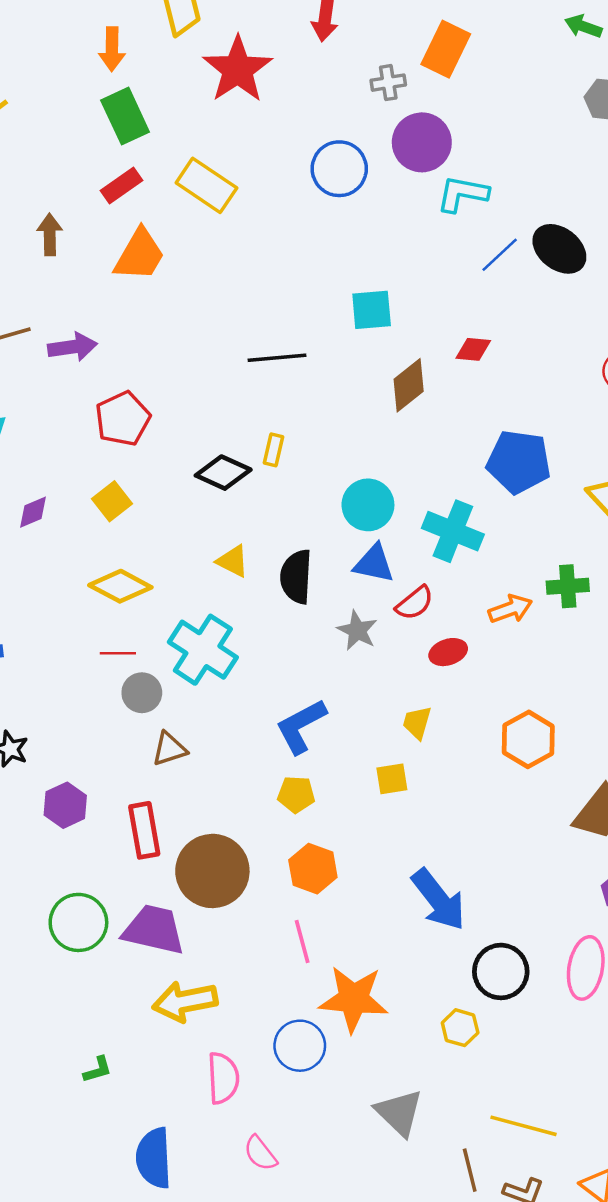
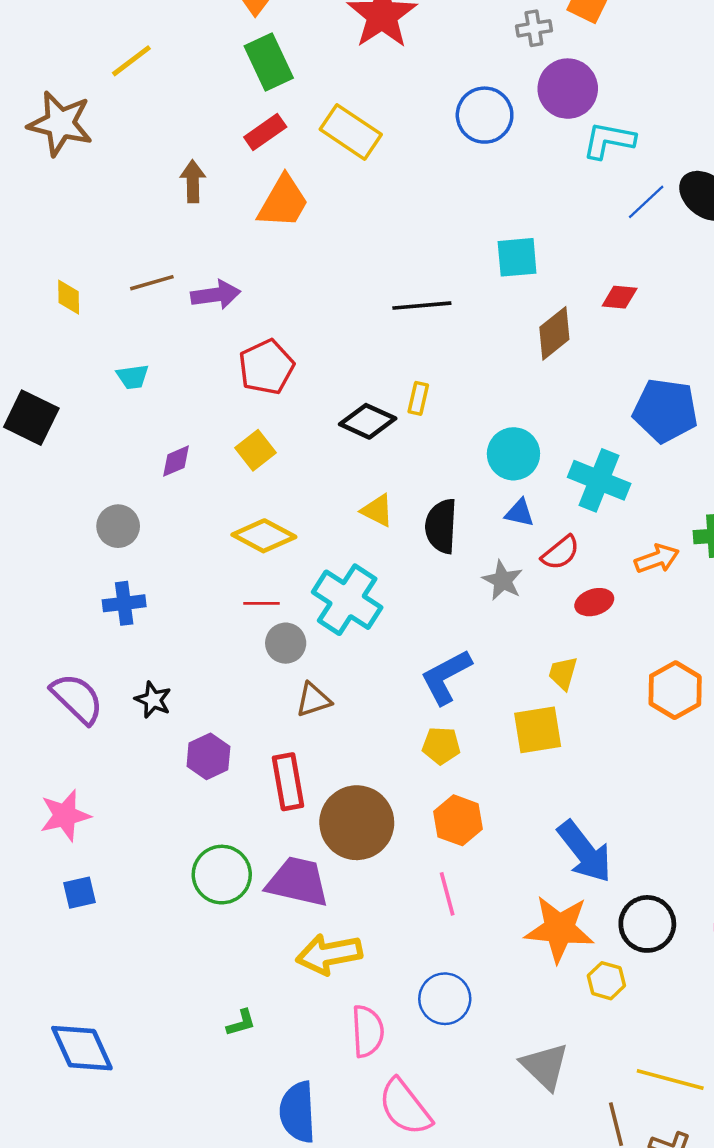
blue triangle: (374, 564) -> (520, 513), size x0.7
yellow square: (392, 779) -> (538, 730), size x1.5
orange star: (354, 999) -> (559, 929), moved
pink semicircle: (260, 1153) -> (405, 1107), size x1.6

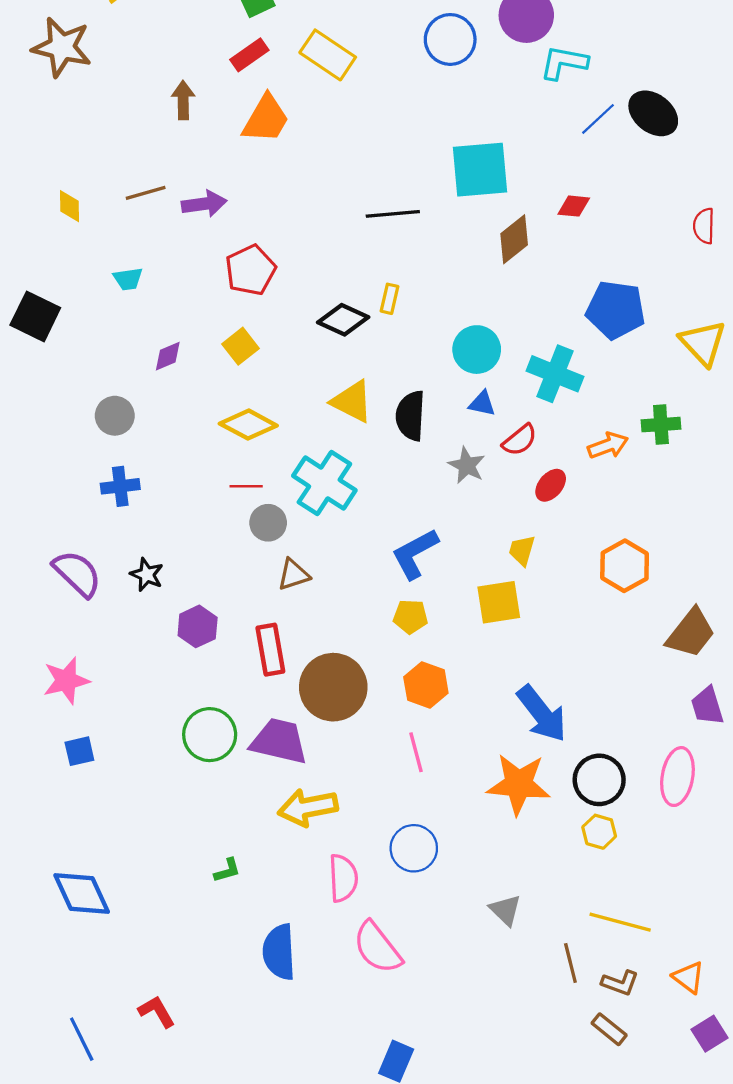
cyan square: (517, 257) -> (480, 170), size x1.5
yellow triangle: (377, 510) -> (352, 401), size x1.4
red ellipse: (594, 602) -> (551, 485), turned -32
yellow hexagon: (606, 981) -> (599, 832), moved
gray triangle: (545, 1066) -> (505, 910), size x0.7

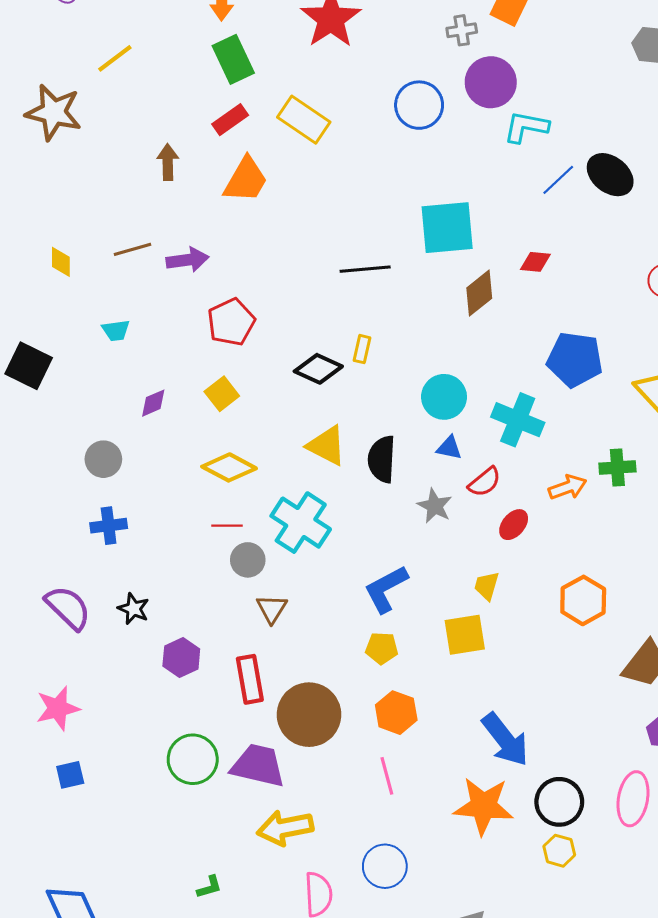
brown triangle: (293, 575) -> (272, 609), turned -40

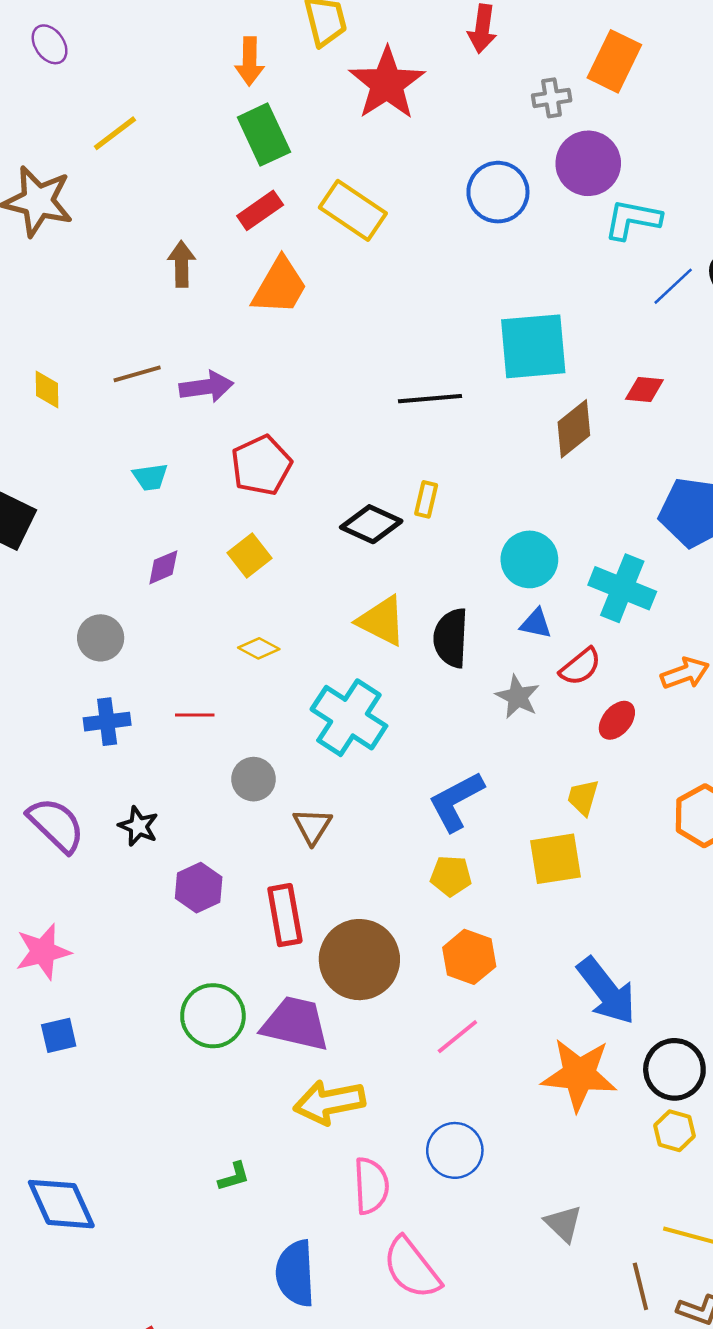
cyan trapezoid: (116, 330) -> (150, 477), moved
yellow diamond: (229, 467) -> (259, 648), size x0.6
red line: (227, 526) -> (195, 715), moved
gray circle: (248, 560) -> (254, 779), moved
pink line: (387, 776) -> (457, 1037), turned 66

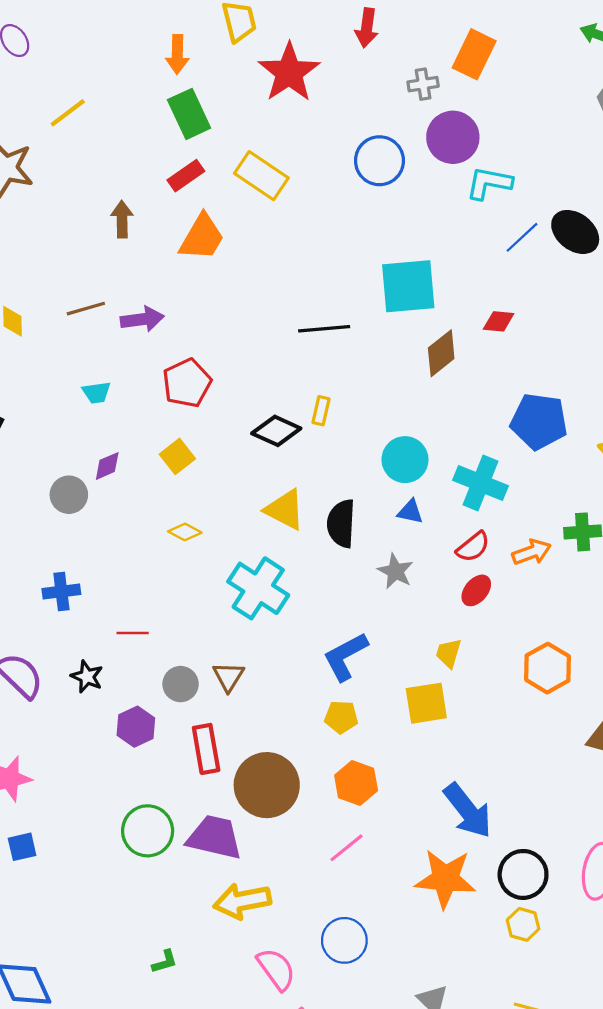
gray circle: (101, 638) -> (69, 495), moved
red semicircle: (580, 667) -> (473, 547), moved
red line: (195, 715) -> (133, 633), moved
gray circle: (254, 779) -> (181, 684), moved
pink semicircle: (371, 1186) -> (276, 969), turned -33

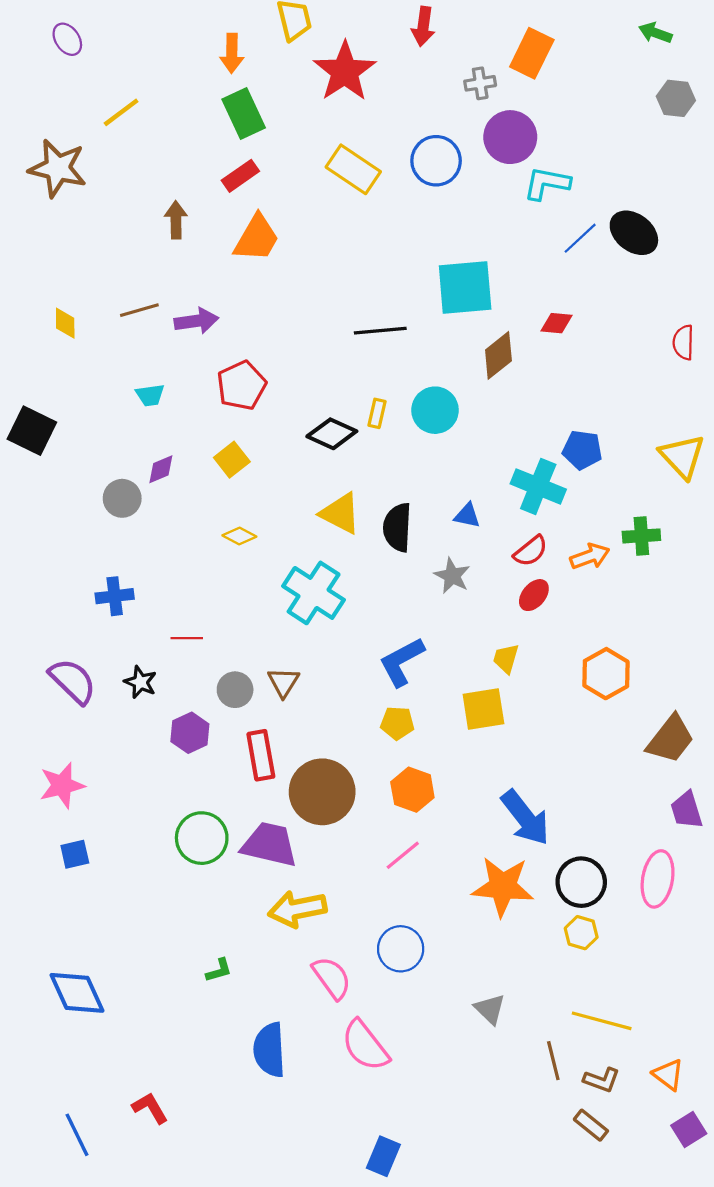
yellow rectangle: (261, 176) -> (353, 169), moved
blue pentagon: (539, 421) -> (582, 450), moved, size x0.7
cyan circle: (405, 460) -> (435, 410), moved

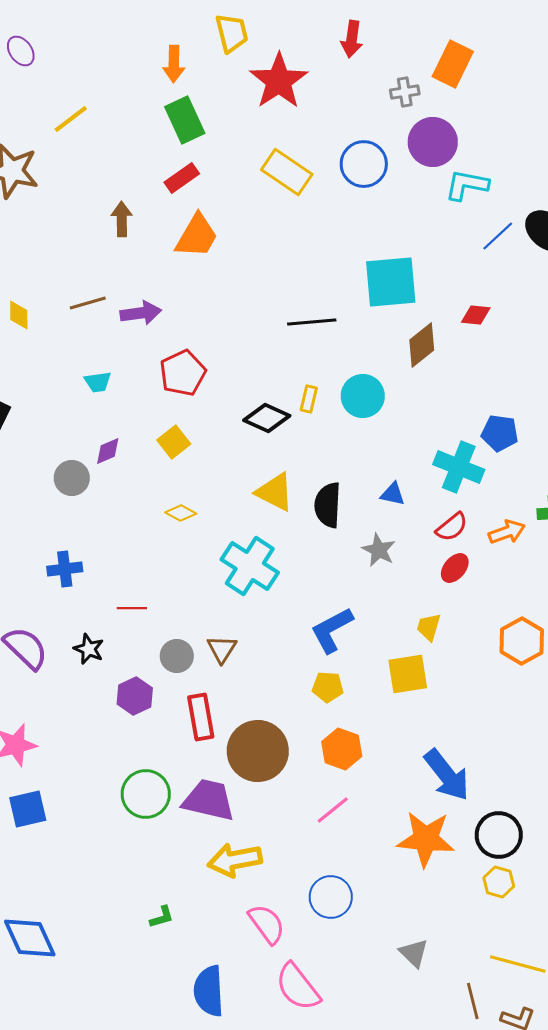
blue square: (75, 854) -> (28, 809), size x1.4

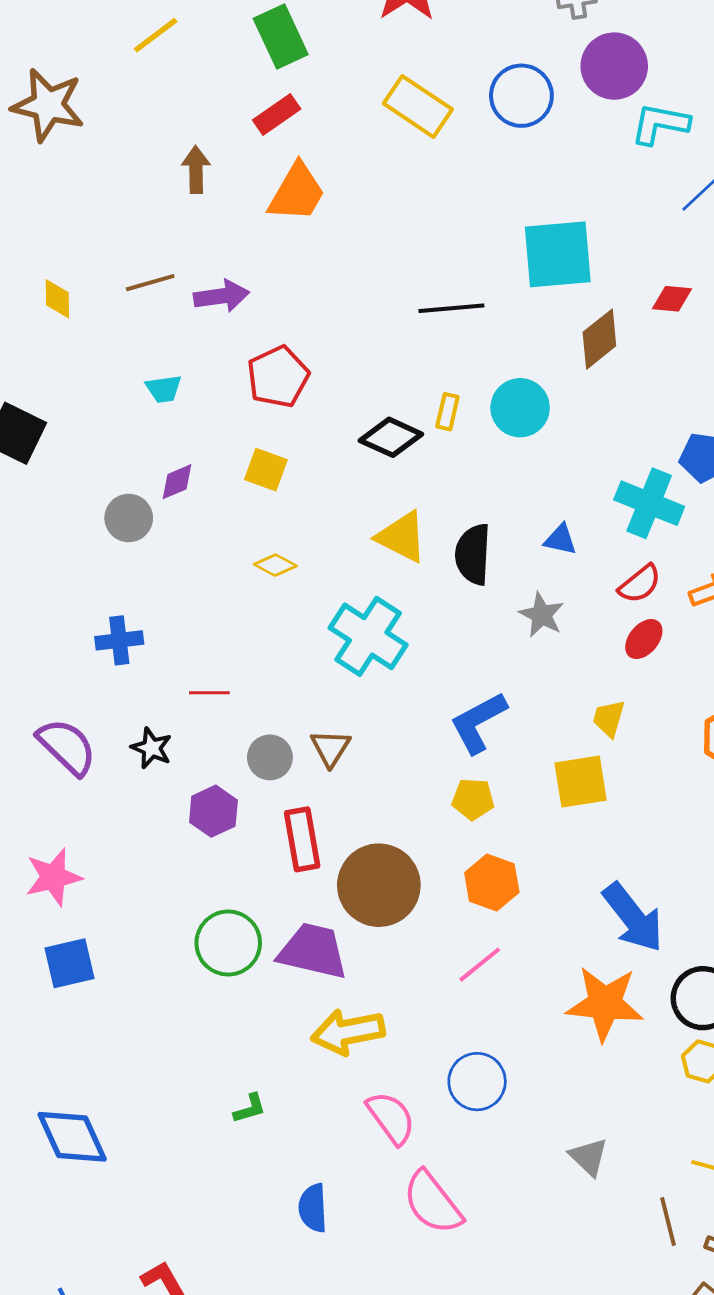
yellow line: (71, 119) -> (156, 35), moved
yellow square: (174, 442) -> (266, 470), turned -32
blue semicircle: (209, 991) -> (313, 1208), size x0.7

